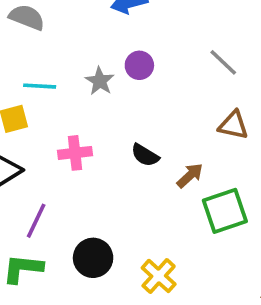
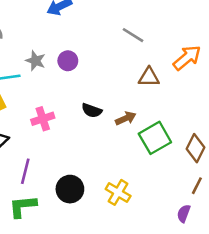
purple circle: (139, 65) -> (68, 61), moved
gray star: (100, 81) -> (35, 61), moved
brown arrow: (190, 175) -> (126, 118), turned 30

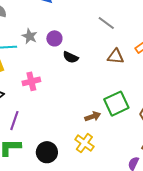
black semicircle: (92, 110) -> (71, 57), moved
brown arrow: (126, 118) -> (93, 116), moved
black circle: (70, 189) -> (47, 152), moved

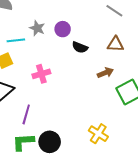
brown triangle: (116, 56) -> (115, 44), moved
brown arrow: (93, 116) -> (105, 73), moved
black circle: (47, 152) -> (50, 142), moved

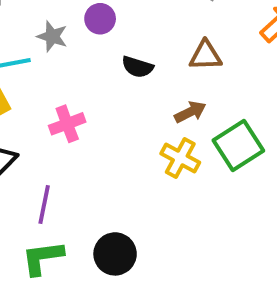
purple circle: (63, 29) -> (100, 19), moved
yellow cross: (98, 134) -> (180, 158), moved
black circle: (50, 142) -> (115, 254), moved

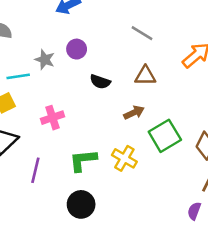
yellow cross: (180, 158) -> (124, 158), moved
green L-shape: (42, 258) -> (83, 160), moved

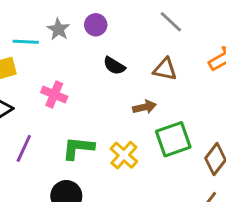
pink cross: (52, 118) -> (54, 95), turned 30

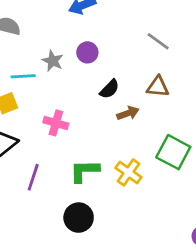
black semicircle: (114, 66) -> (109, 89), turned -70
brown arrow: (145, 107) -> (128, 113), moved
green square: (173, 139) -> (173, 152), turned -36

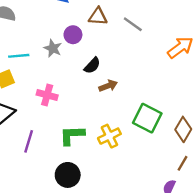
gray star: (53, 61) -> (53, 48), moved
brown triangle: (158, 87) -> (98, 17), moved
yellow cross: (128, 172) -> (109, 136), turned 30

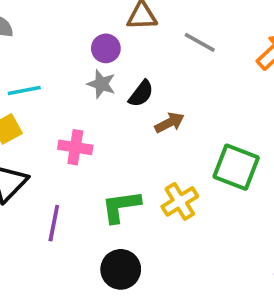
gray line: (133, 24) -> (200, 42), moved
gray star: (53, 48) -> (101, 84), moved

